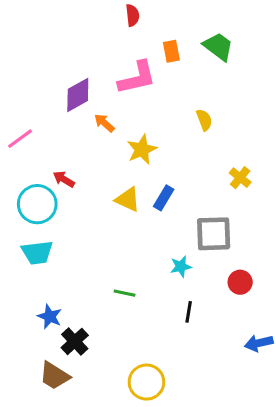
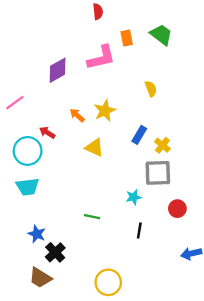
orange arrow: (104, 123) -> (77, 115), moved
yellow cross: (240, 178) -> (162, 145), moved
blue rectangle: (164, 198) -> (139, 135), moved

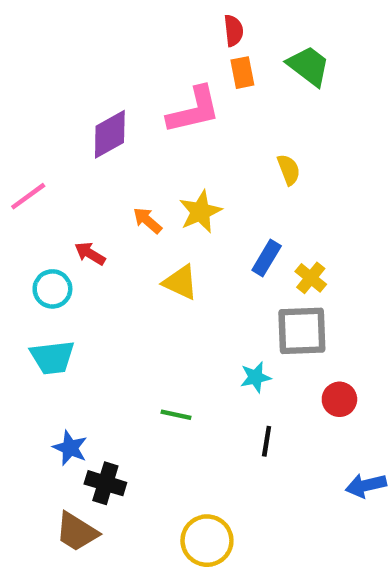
red semicircle: (98, 12) -> (233, 31), moved
cyan circle: (28, 151) -> (52, 289), size x0.7
black cross: (55, 252) -> (105, 483), turned -30

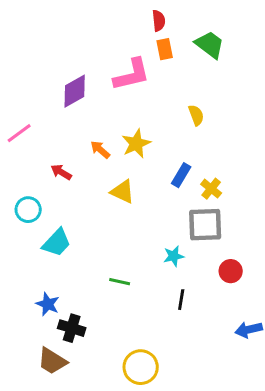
cyan circle: (52, 289) -> (28, 210), moved
cyan trapezoid: (52, 357) -> (57, 243), moved, turned -40

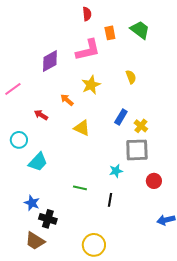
red semicircle: (159, 21) -> (87, 14), moved
yellow star: (136, 144) -> (91, 85), moved
black line: (181, 300) -> (110, 200), moved

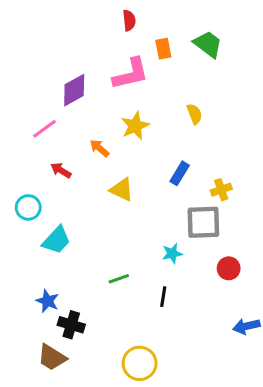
pink line: (13, 89) -> (45, 129), moved
yellow cross: (141, 126) -> (221, 190), moved, turned 32
green line: (80, 188) -> (119, 279), turned -32

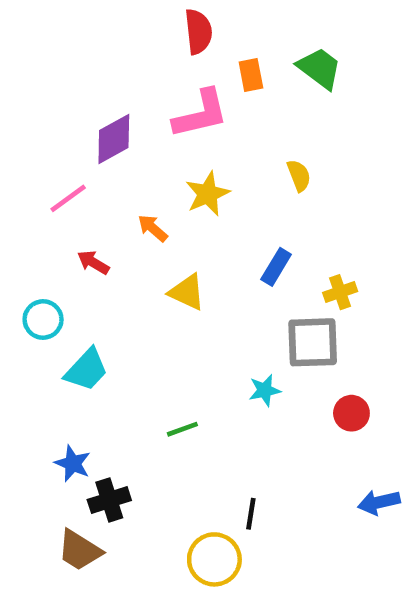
red semicircle: (129, 20) -> (198, 32), size x1.4
black line: (163, 297) -> (251, 514), moved
black cross: (71, 325) -> (109, 500), turned -35

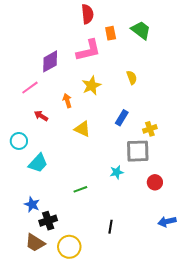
orange arrow: (153, 228) -> (67, 101), turned 32
yellow circle: (214, 559) -> (69, 247), moved

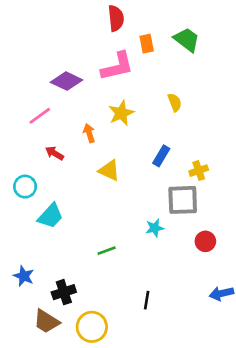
purple diamond: (50, 61) -> (66, 81), turned 55
blue star: (32, 204) -> (24, 276), moved

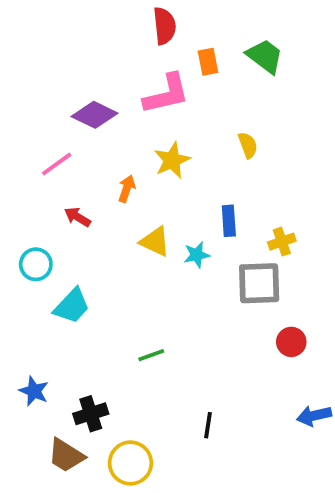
orange arrow: (89, 133) -> (127, 189), turned 36
blue rectangle: (161, 156) -> (229, 221), turned -35
cyan star: (155, 228) -> (197, 255), moved

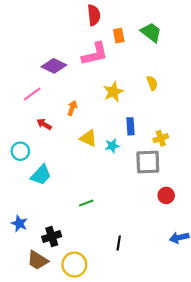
yellow semicircle: (248, 145) -> (152, 83), moved
yellow star: (172, 160) -> (113, 92), moved

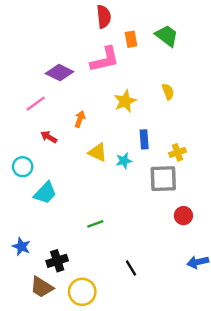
black line: (119, 243) -> (131, 268), turned -40

